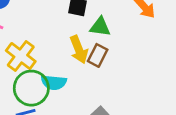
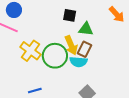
cyan semicircle: (54, 82) -> (79, 62), moved
green circle: (31, 88) -> (55, 56), moved

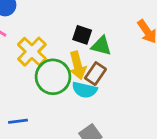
black square: (70, 15) -> (82, 35), moved
yellow cross: (30, 51) -> (32, 52), moved

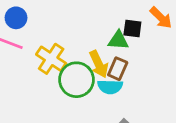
black square: (82, 35) -> (132, 28), moved

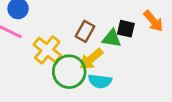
yellow arrow: (99, 64) -> (91, 59), turned 70
brown rectangle: (118, 69) -> (85, 31), moved

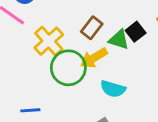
black square: (126, 29) -> (136, 32), turned 30
cyan semicircle: (100, 81) -> (113, 89), moved

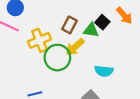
yellow cross: (49, 41) -> (39, 40), turned 30
cyan semicircle: (113, 89) -> (104, 71), moved

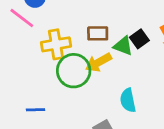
brown rectangle: (69, 25) -> (98, 33), turned 49
cyan semicircle: (104, 71) -> (128, 100), turned 60

